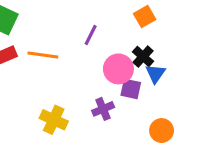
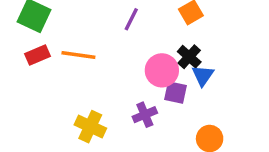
purple line: (91, 35) -> (131, 19), moved

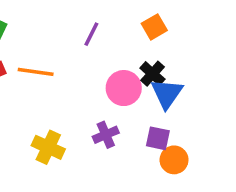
blue triangle: (203, 75) -> (167, 93), size x1.4
purple square: (176, 93) -> (158, 138), moved

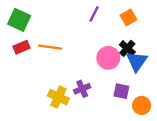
purple line: (91, 34) -> (94, 14), moved
purple cross: (106, 135) -> (82, 89), moved
purple square: (158, 138) -> (121, 91), moved

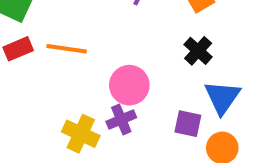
pink circle: (108, 58) -> (129, 85), moved
blue triangle: (137, 61) -> (222, 97), moved

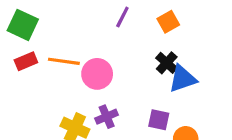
pink circle: (129, 85) -> (97, 74), moved
blue triangle: (222, 97) -> (182, 79), moved, turned 36

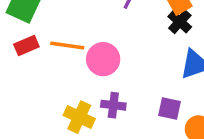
black cross: (167, 63) -> (180, 22), moved
purple cross: (107, 117) -> (113, 105), turned 30

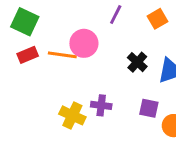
black cross: (180, 22) -> (137, 62), moved
pink circle: (103, 59) -> (84, 43), moved

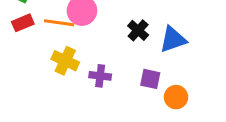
yellow cross: (72, 115) -> (65, 61), moved

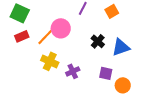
orange line: (59, 23) -> (46, 36), turned -54
purple cross: (100, 76) -> (73, 71), turned -32

